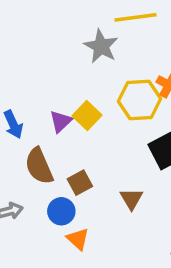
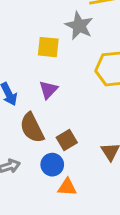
yellow square: (87, 115) -> (48, 47), moved, turned -35
orange triangle: (78, 239) -> (67, 187), turned -36

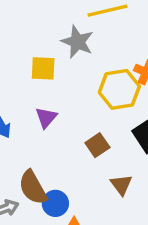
brown semicircle: (32, 128) -> (33, 188), moved
brown square: (67, 140) -> (97, 145), moved

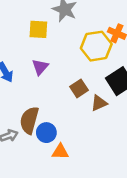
brown triangle: (121, 185) -> (99, 103), moved, turned 42
brown semicircle: (33, 188) -> (29, 120), turned 44

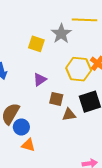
purple triangle: (40, 67) -> (40, 80), moved
brown square: (79, 88) -> (56, 99), turned 32

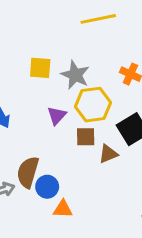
gray star: (61, 34) -> (75, 75), moved
yellow hexagon: (79, 69) -> (93, 105), moved

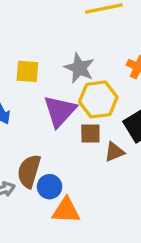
yellow square: (40, 68) -> (27, 71), moved
purple triangle: (57, 116) -> (60, 111), size x1.6
orange triangle: (63, 209) -> (66, 210), size x1.4

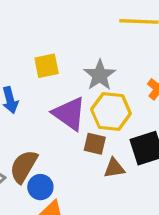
yellow square: (27, 71) -> (47, 66), turned -30
purple triangle: (60, 111) -> (69, 114), turned -51

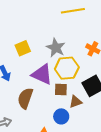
brown semicircle: (24, 166) -> (25, 98), moved
blue circle: (40, 187) -> (61, 116), moved

